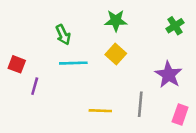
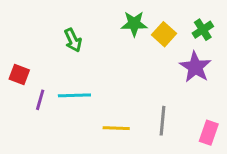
yellow square: (116, 54) -> (164, 34), moved
cyan line: (73, 63) -> (74, 95), moved
purple star: (169, 75) -> (195, 67), moved

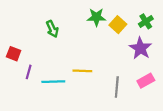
cyan line: (74, 95) -> (53, 82), moved
yellow line: (116, 128) -> (82, 71), moved
pink rectangle: (209, 133) -> (146, 81), moved, turned 42

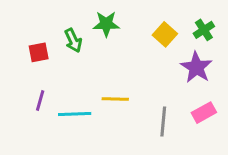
green star: (96, 17) -> (106, 24), moved
red square: (14, 54) -> (39, 52), moved, turned -32

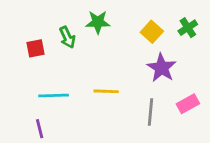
purple star: (196, 67) -> (162, 68), moved
purple line: (40, 101) -> (40, 129), moved, turned -30
cyan line: (75, 114) -> (54, 95), moved

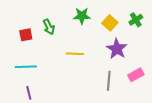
green star: (98, 22) -> (82, 16), moved
yellow line: (106, 91) -> (75, 54), moved
cyan line: (54, 95) -> (26, 67), moved

